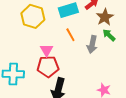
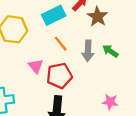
green arrow: (109, 35) -> (110, 51), moved
red pentagon: (48, 67) -> (59, 76), moved

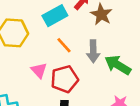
green arrow: (110, 51) -> (118, 65), moved, size x1.5

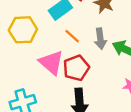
pink triangle: (39, 70) -> (51, 62), size x1.6

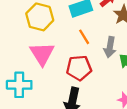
pink triangle: (51, 62) -> (42, 54), moved

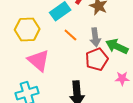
red pentagon: (79, 68) -> (97, 59), moved

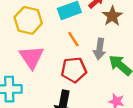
red pentagon: (97, 59) -> (74, 70), moved

